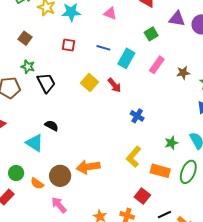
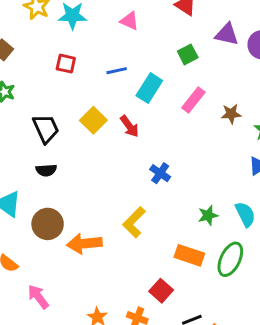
blue line: (103, 48) -> (117, 71), turned -32
black trapezoid: (46, 83) -> (46, 129), moved
black semicircle: (52, 126) -> (46, 170), moved, turned 144
yellow L-shape: (134, 157) -> (134, 222), moved
brown circle: (60, 176) -> (48, 224), moved

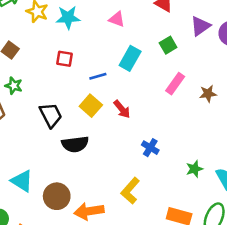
purple triangle: (227, 34) -> (200, 26), turned -45
blue line: (117, 71) -> (98, 76), moved
cyan rectangle: (149, 88) -> (130, 58), moved
black semicircle: (46, 170) -> (75, 144), moved, size x1.5
green star: (208, 215) -> (194, 169), moved

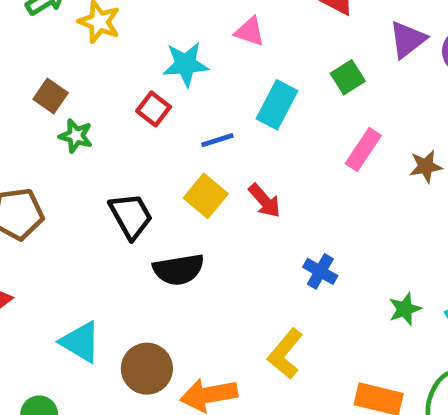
cyan star: (68, 18) -> (186, 64), moved
red square: (65, 59) -> (154, 109), turned 30
green star: (14, 86) -> (76, 136), moved

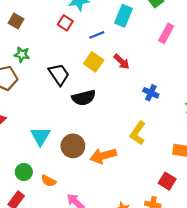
green star: (76, 136) -> (22, 55), moved
cyan triangle: (80, 342) -> (40, 136), turned 35

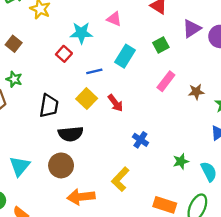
black trapezoid: (59, 74) -> (49, 106), turned 35
brown circle: (73, 146) -> (61, 165), moved

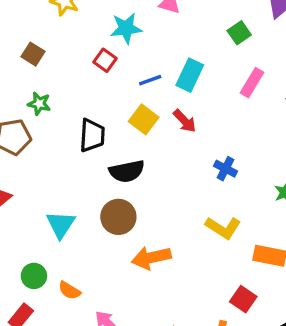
cyan rectangle: (125, 56) -> (190, 75), moved
yellow L-shape: (120, 179) -> (223, 228), moved, turned -95

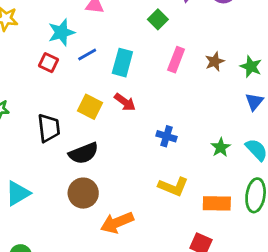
blue line: (150, 80) -> (87, 55), moved
cyan triangle: (61, 224) -> (18, 193), moved, turned 36

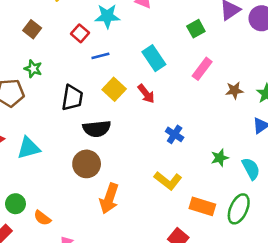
blue line: (87, 55) -> (100, 56), moved
brown star: (215, 61) -> (234, 90), moved
red square: (48, 63) -> (80, 33), moved
cyan rectangle: (122, 63) -> (154, 58), turned -65
orange arrow: (117, 223) -> (109, 199), turned -64

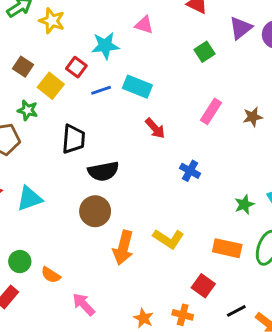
cyan rectangle: (154, 58) -> (137, 87), moved, turned -30
pink rectangle: (202, 69) -> (211, 111), moved
yellow square: (114, 89) -> (51, 86), moved
green star: (220, 158) -> (244, 204), moved
yellow L-shape: (168, 181) -> (169, 239), moved

